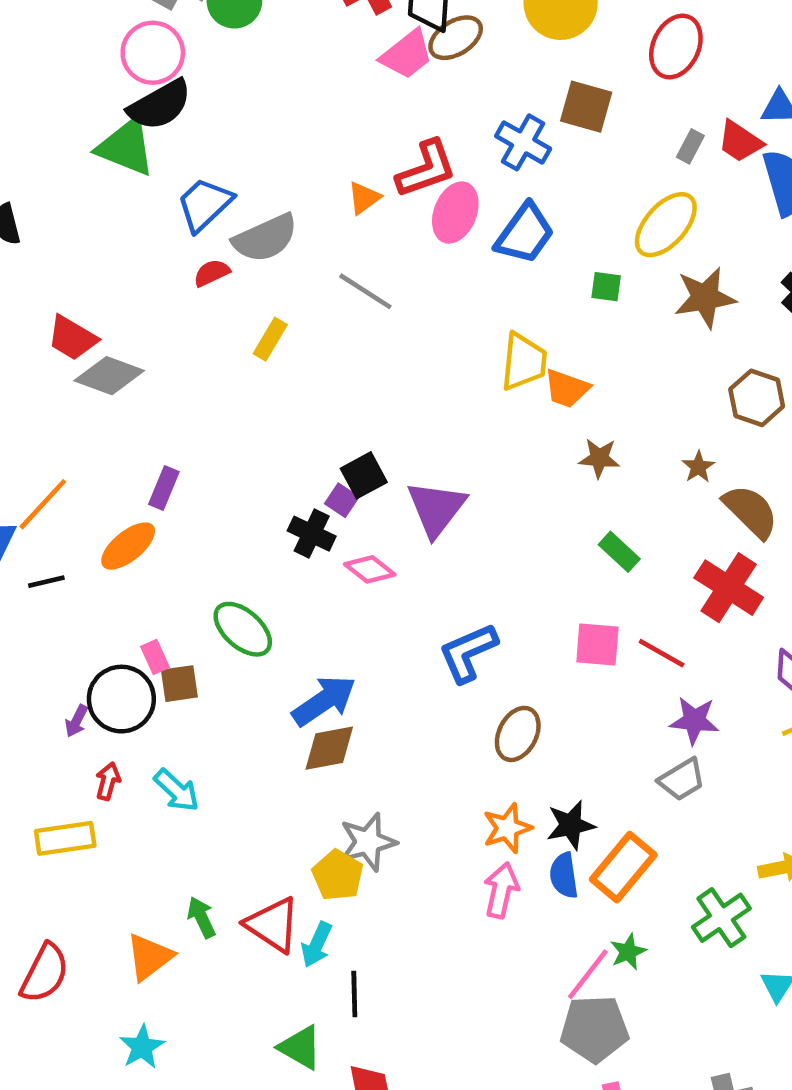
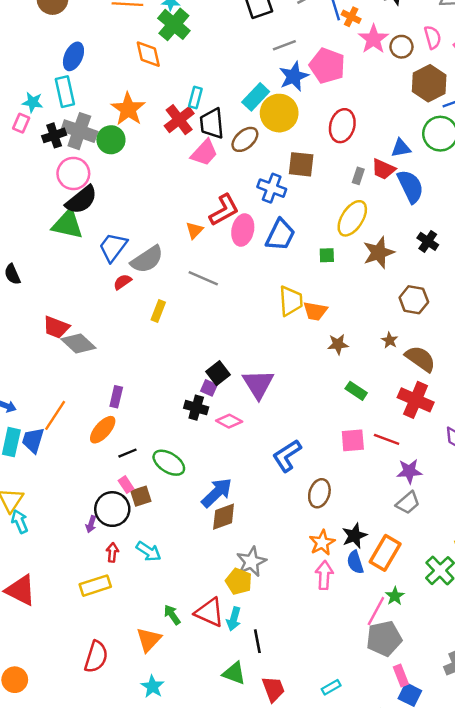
brown ellipse: (456, 38) -> (245, 139), moved
gray diamond: (109, 376) -> (78, 344), turned 32
black line: (46, 582) -> (128, 453), moved

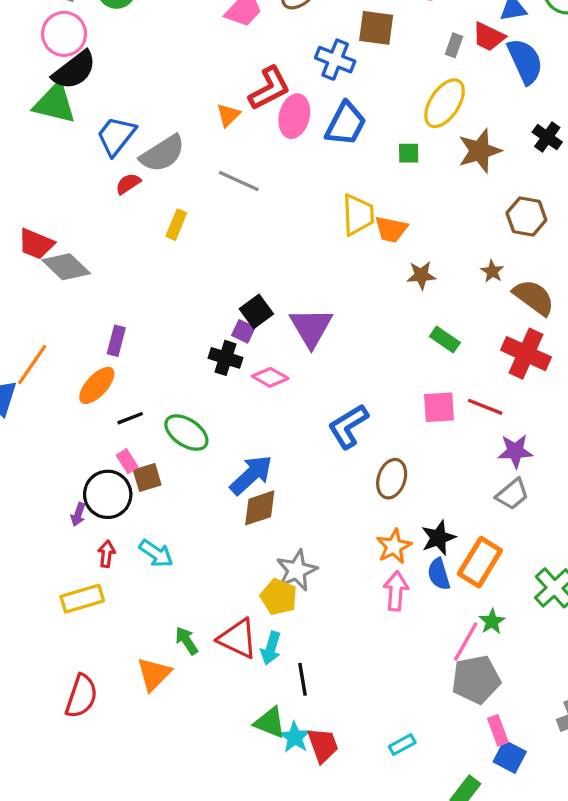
cyan star: (153, 686) -> (295, 737), moved

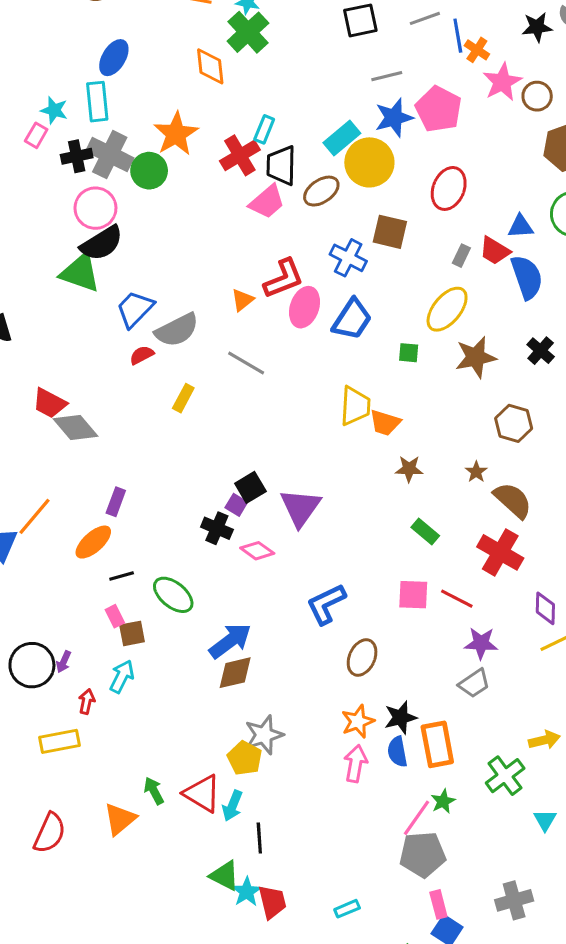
black circle: (108, 494) -> (32, 665), moved
cyan arrow: (156, 553) -> (122, 676), moved, turned -104
orange rectangle: (480, 562) -> (437, 744), turned -48

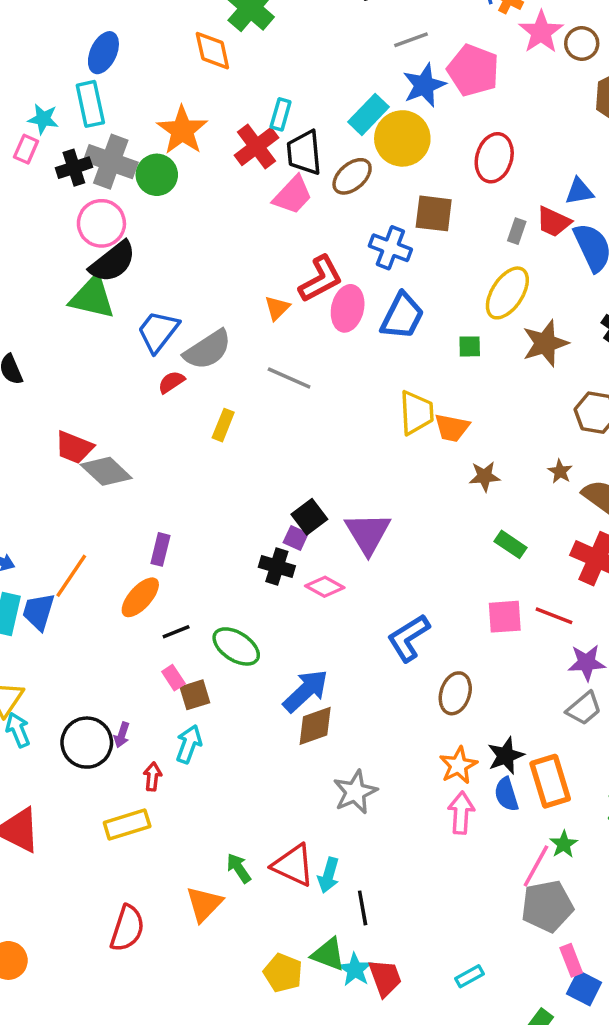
yellow pentagon: (245, 758) -> (283, 973), moved

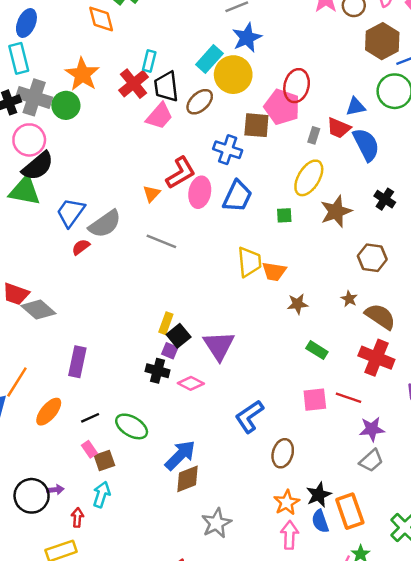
pink pentagon: (473, 70) -> (282, 107), moved
yellow rectangle: (223, 425) -> (166, 323), moved
purple rectangle: (160, 549) -> (77, 362), size x1.4
orange ellipse: (140, 597) -> (49, 412), moved
purple arrow: (122, 735) -> (55, 490), turned -112

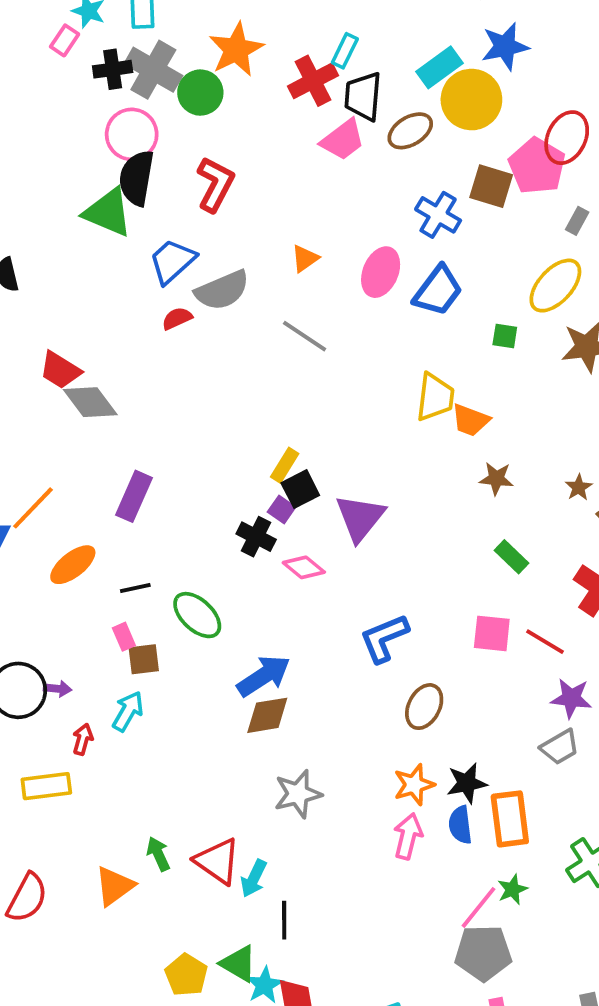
black semicircle: (38, 166) -> (137, 178), turned 128
red L-shape: (181, 173) -> (215, 184), moved, turned -44

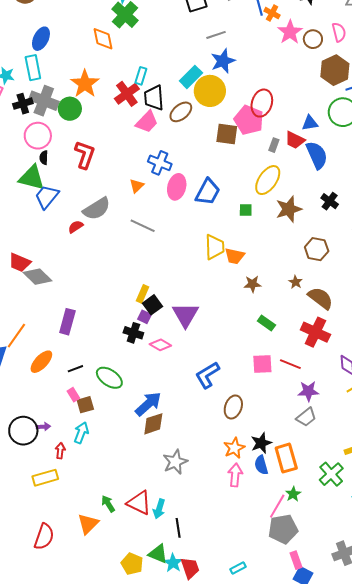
black semicircle: (137, 178) -> (44, 158), size x0.5
blue cross: (438, 215) -> (160, 163), moved
blue trapezoid: (172, 261) -> (47, 197), moved

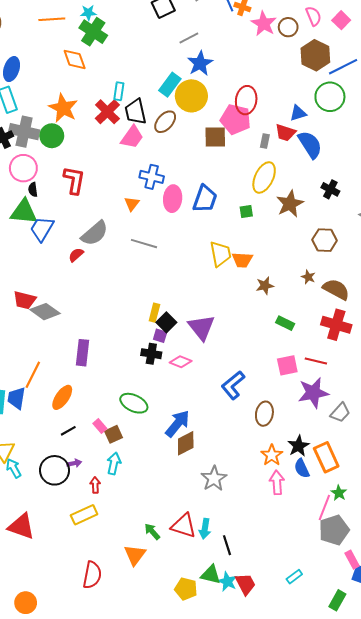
black line: (75, 369) -> (68, 431), moved
purple star: (308, 391) -> (313, 393), moved, size x1.4

